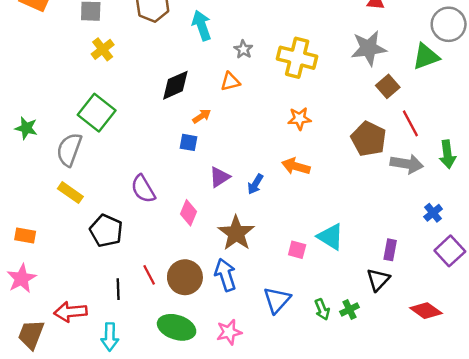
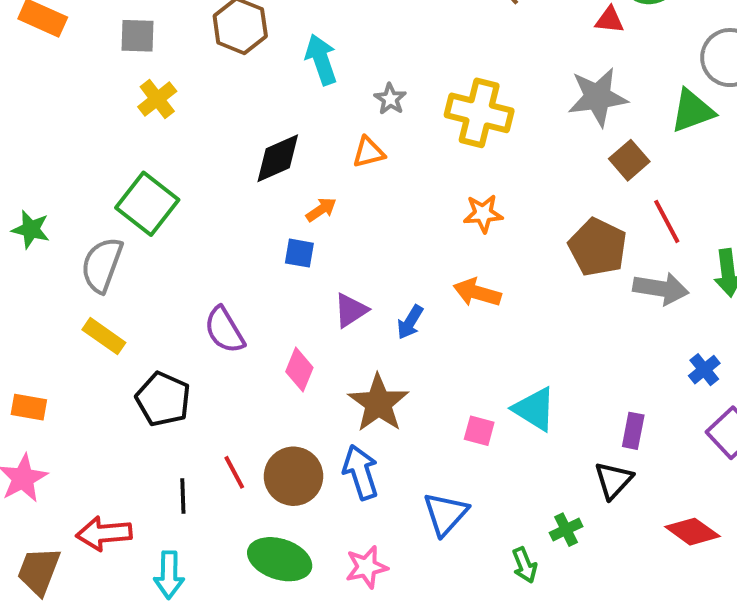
green arrow: (322, 309) -> (525, 565), moved

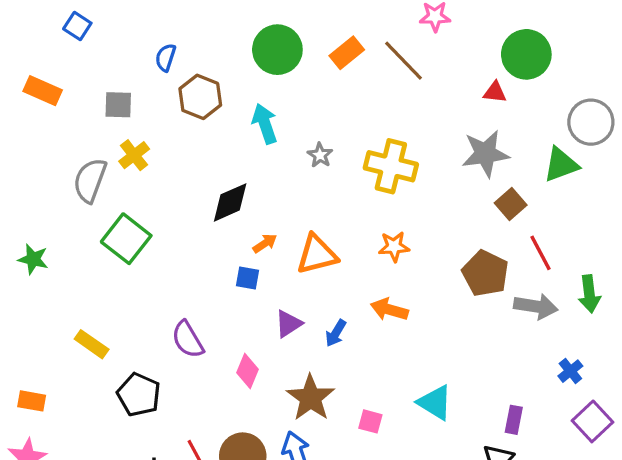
orange triangle: (369, 152) -> (317, 254), moved, size x1.6
gray semicircle: (102, 265) -> (90, 180), moved
pink square: (479, 431) -> (370, 421), moved

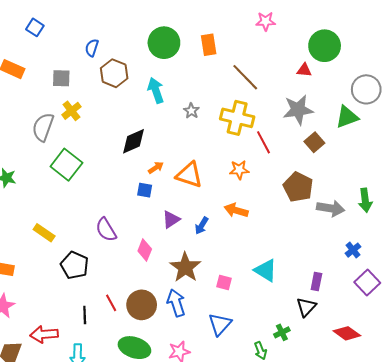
orange rectangle: (347, 53) -> (209, 45), turned -60
brown line: (403, 61) -> (245, 77), moved
red line: (541, 253) -> (264, 142), moved
orange triangle: (317, 254) -> (189, 175), turned 32

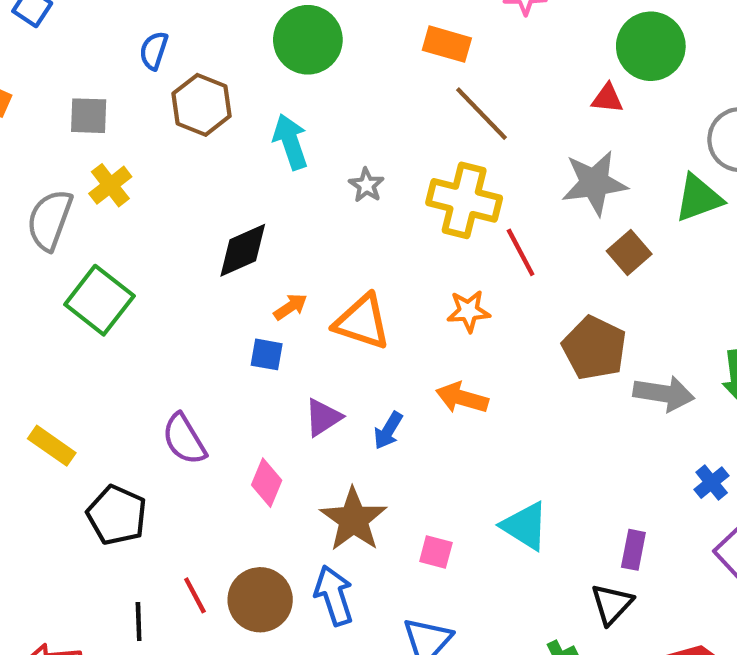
orange rectangle: (209, 45) -> (447, 44), moved, turned -65

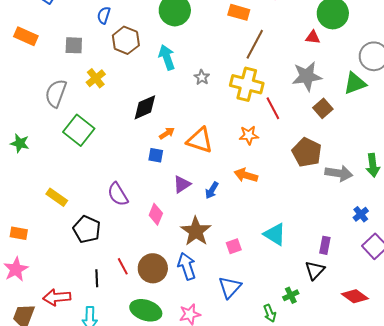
brown line: (482, 114) -> (255, 44), turned 72
yellow cross: (110, 185) -> (96, 78), moved
pink square: (436, 552) -> (234, 246), turned -35

